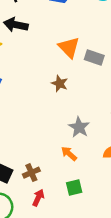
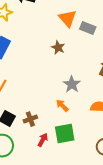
green square: (74, 187) -> (65, 133), size x1.5
red arrow: (38, 198) -> (43, 140), moved

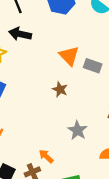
orange arrow: (62, 105) -> (46, 156), moved

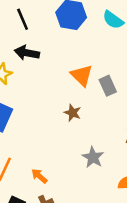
gray rectangle: (93, 66) -> (108, 86), turned 48
orange arrow: (46, 156) -> (39, 176), moved

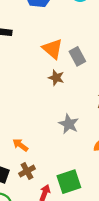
brown star: (73, 113) -> (56, 78), moved

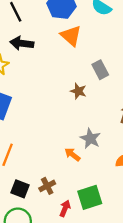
orange triangle: (53, 49) -> (71, 36), moved
orange arrow: (20, 145) -> (72, 154), moved

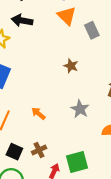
gray rectangle: (100, 70) -> (92, 30), moved
orange arrow: (72, 154) -> (38, 113), moved

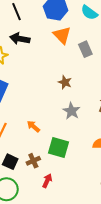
gray star: (80, 109) -> (71, 111), moved
green square: (77, 162) -> (58, 147), moved, turned 30

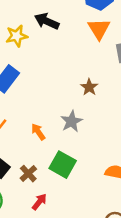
gray star: (71, 111) -> (71, 121), moved
brown cross: (33, 161) -> (28, 174), turned -32

